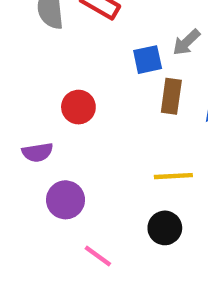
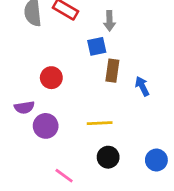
gray arrow: (186, 42) -> (110, 21), moved, turned -48
yellow line: (173, 176) -> (100, 123), moved
purple circle: (66, 200) -> (46, 126), moved

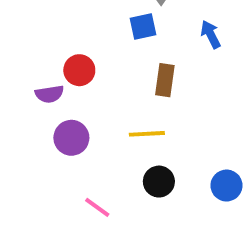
brown rectangle: (112, 71) -> (165, 80), moved
blue arrow: (142, 86) -> (211, 34), moved
purple semicircle: (24, 107) -> (50, 94), moved

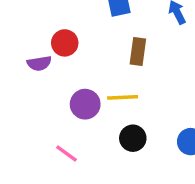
purple circle: (71, 138) -> (85, 104), moved
pink line: (97, 207) -> (66, 154), moved

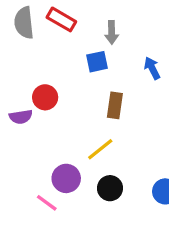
yellow line: (123, 97) -> (100, 149), turned -36
purple circle: (85, 104) -> (66, 178), moved

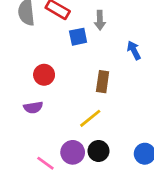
blue square: (97, 62) -> (78, 37), moved
purple semicircle: (21, 117) -> (33, 107), moved
purple circle: (66, 178) -> (73, 152), moved

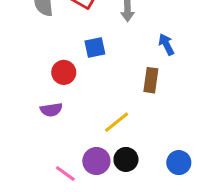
blue square: (78, 37) -> (95, 48), moved
brown rectangle: (103, 82) -> (151, 80), moved

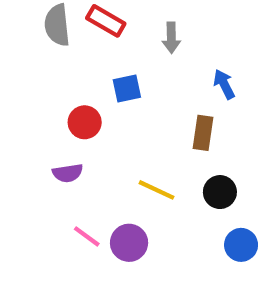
yellow line: (117, 122) -> (156, 190), turned 64
black circle: (126, 159) -> (220, 192), moved
pink line: (65, 173) -> (87, 236), moved

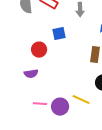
yellow line: (156, 190) -> (81, 100), moved
pink line: (87, 236) -> (40, 104), turned -32

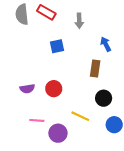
red circle: (39, 50) -> (54, 89), moved
purple circle: (60, 107) -> (58, 133), moved

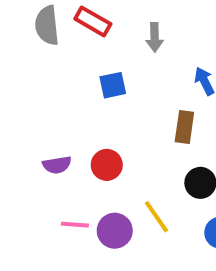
yellow line: (80, 116) -> (157, 217), turned 30
purple circle: (58, 133) -> (115, 231), moved

